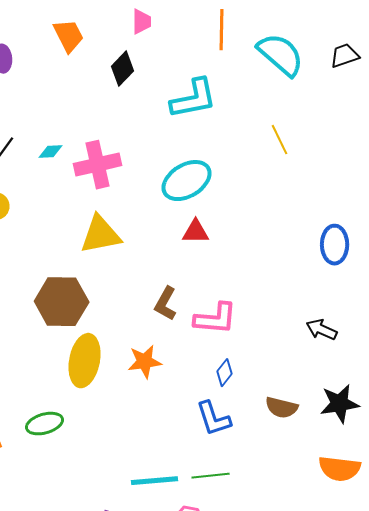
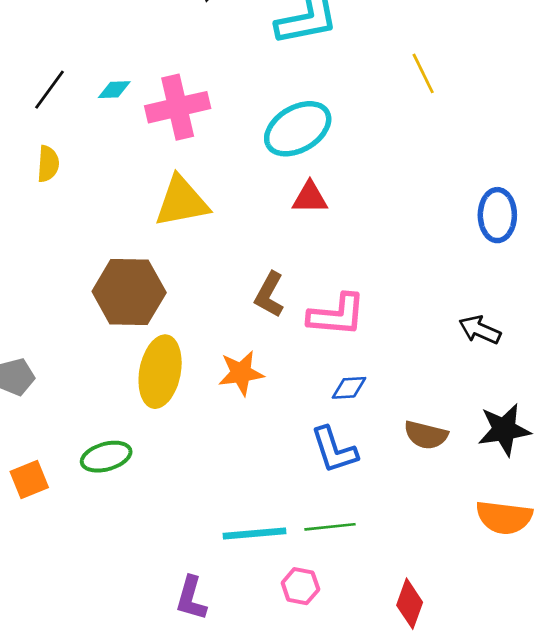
blue diamond: (225, 373) -> (349, 388), turned 48

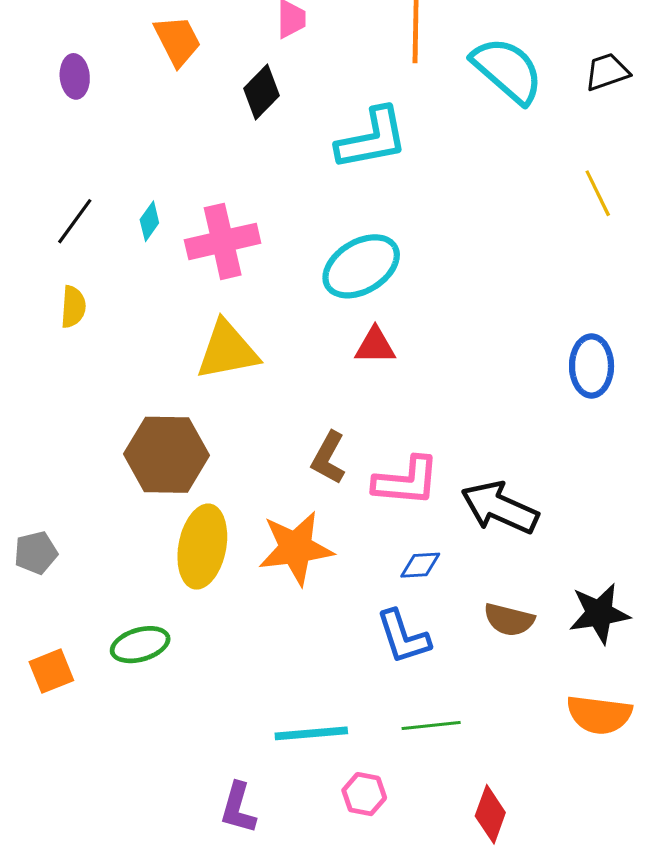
yellow line: (423, 73) -> (598, 193), moved
cyan diamond: (114, 90) -> (149, 221), turned -52
black arrow: (480, 330) -> (500, 508), moved, size x1.6
orange star: (241, 373) -> (296, 548), size x1.4
green line: (330, 527) -> (431, 726), moved

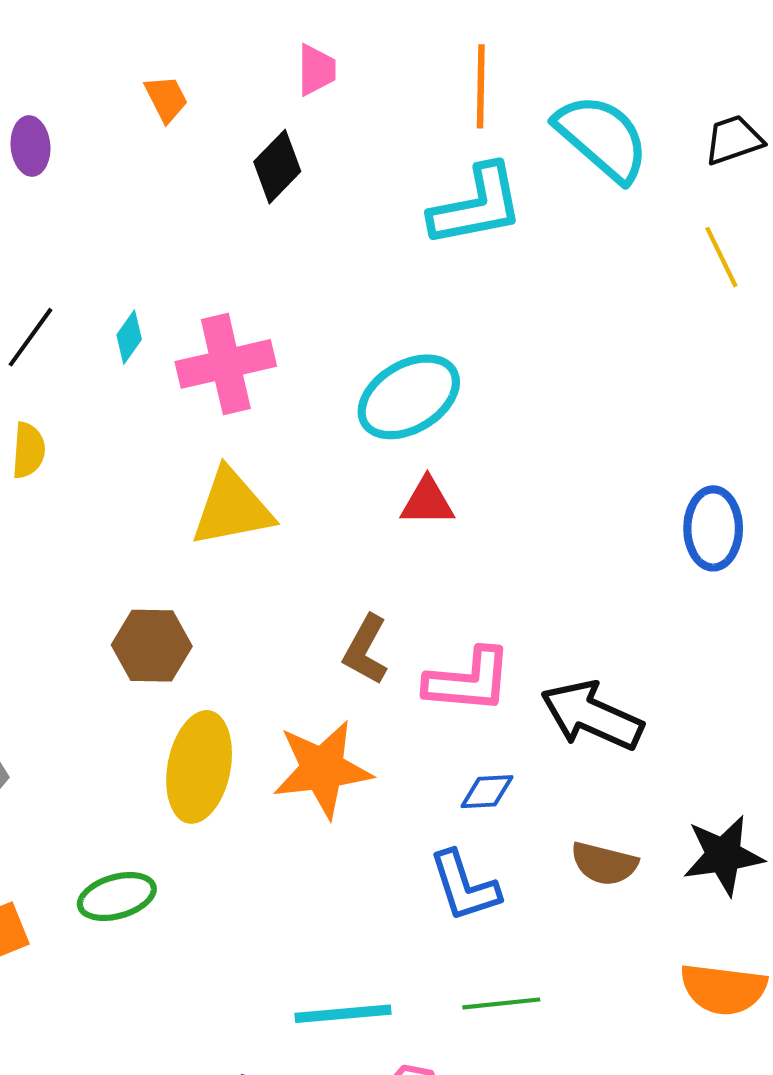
orange trapezoid: (177, 41) -> (166, 99), size x0.7
cyan L-shape: (372, 139) -> (477, 206), moved
yellow line: (598, 193) -> (721, 257), moved
brown hexagon: (167, 455) -> (152, 646), size x0.7

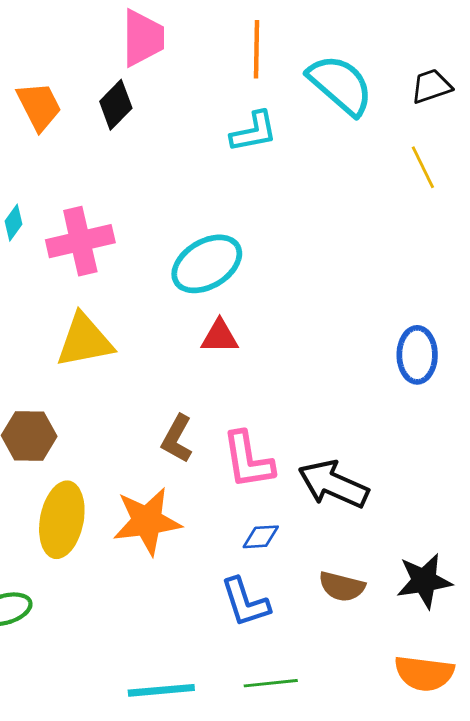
pink trapezoid: (316, 70) -> (143, 38), size x1.6
orange trapezoid: (166, 99) -> (39, 106), moved, size x1.5
cyan L-shape: (477, 206) -> (254, 132), size x0.7
pink L-shape: (468, 681) -> (248, 460), turned 76

